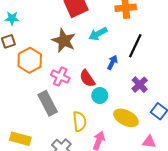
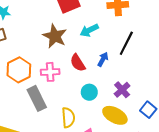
orange hexagon: (30, 60) -> (19, 70), moved
pink cross: (60, 77) -> (50, 72), turned -30
red semicircle: (87, 78) -> (78, 63), moved
purple cross: (140, 85) -> (122, 90), moved

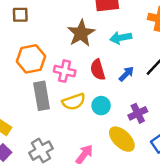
yellow semicircle: (68, 118) -> (74, 102), moved, turned 60

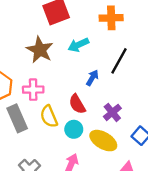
red semicircle: (98, 70) -> (77, 104), moved
yellow semicircle: (74, 102) -> (49, 116), turned 100
cyan circle: (101, 106) -> (74, 129), moved

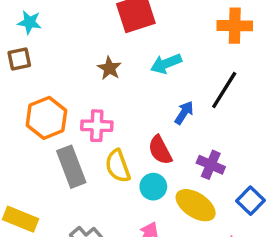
orange cross: (111, 18) -> (235, 26), moved
brown star: (40, 50) -> (109, 68), size x0.6
purple cross: (112, 112) -> (211, 165), turned -30

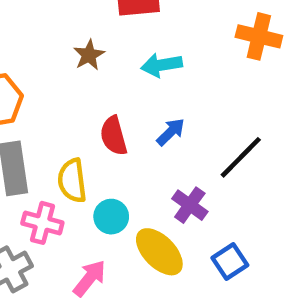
black line: (224, 90) -> (241, 157), moved
pink cross: (97, 126) -> (42, 223), moved
red semicircle: (160, 150) -> (114, 136), moved

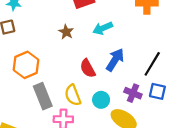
blue arrow: (171, 132) -> (115, 60), size x1.5
cyan circle: (111, 217) -> (101, 100), moved
blue square: (230, 261) -> (157, 91), moved, turned -30

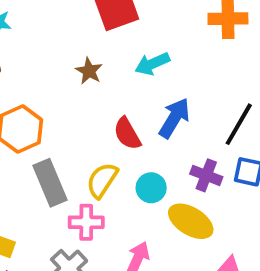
yellow semicircle: (73, 95) -> (102, 180), turned 55

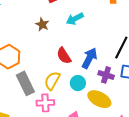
blue arrow: (174, 118) -> (89, 58), moved

